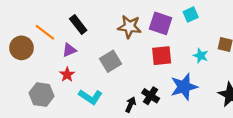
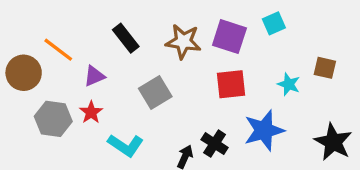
black rectangle: (78, 24) -> (126, 38), moved
gray hexagon: (42, 95) -> (53, 119), moved

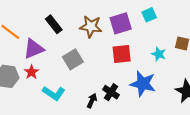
purple square: (229, 37) -> (121, 23), turned -35
purple triangle: (94, 76) -> (34, 49), size x1.5
blue star: (264, 130) -> (143, 84), turned 30

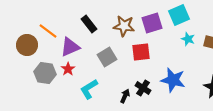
cyan square: (149, 15) -> (179, 15), size x1.5
red square: (122, 54) -> (141, 52), moved
cyan star: (159, 54) -> (188, 39), moved
cyan L-shape: (54, 93) -> (89, 89), turned 115

